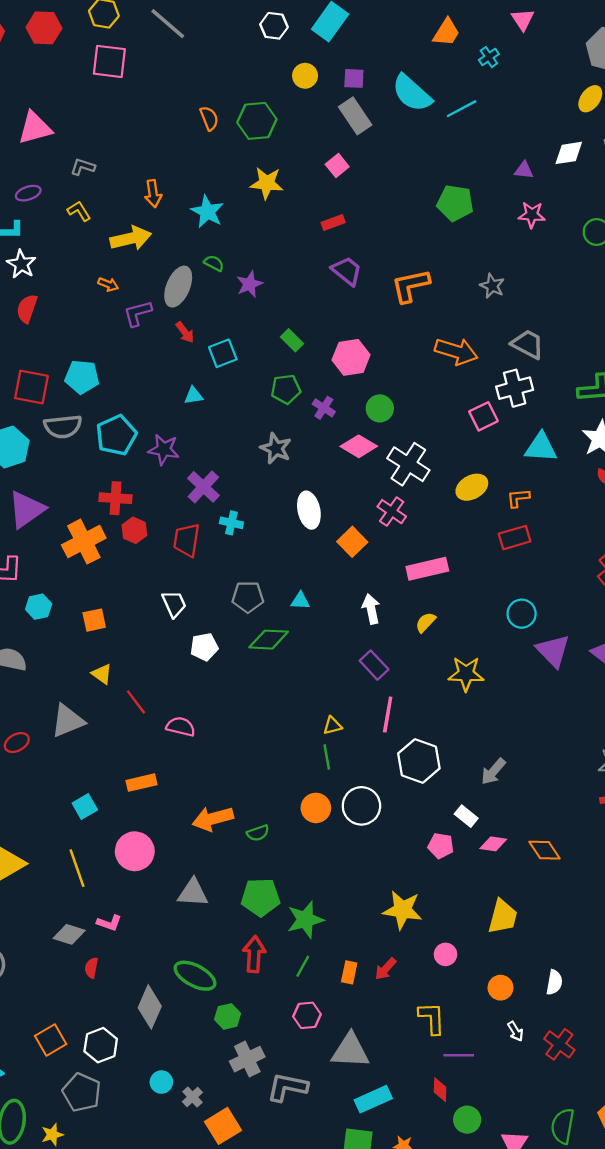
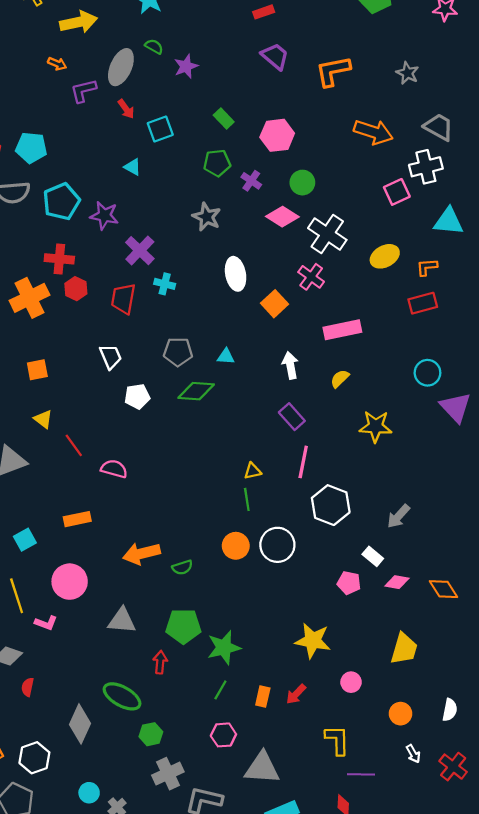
cyan triangle: (193, 396) -> (133, 167), turned 36
pink L-shape: (109, 923) -> (46, 623), moved
red arrow: (254, 954) -> (160, 662), moved, size x0.7

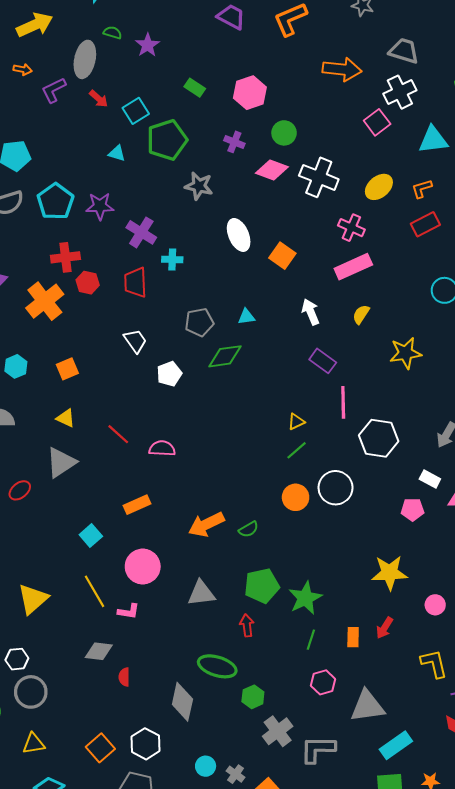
green pentagon: (217, 163) -> (167, 140), moved, size x1.5
pink cross: (311, 277) -> (351, 228), moved
yellow triangle: (43, 419) -> (66, 418), moved
green line: (247, 499) -> (297, 450), turned 70

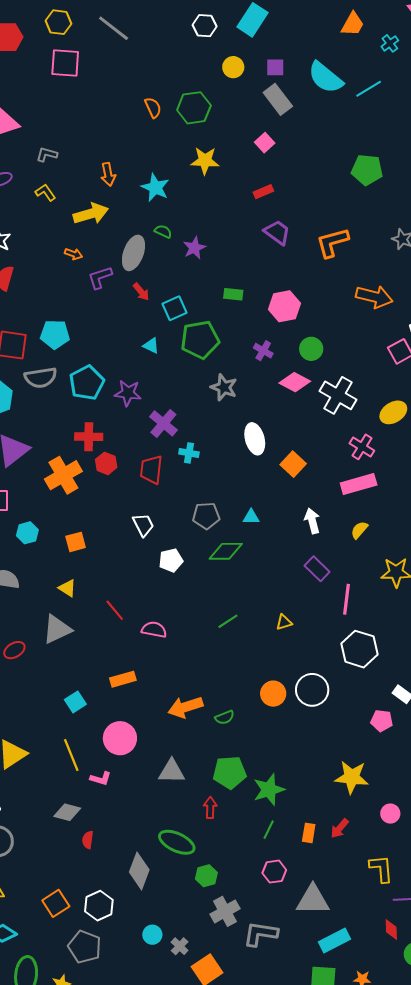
green rectangle: (195, 88) -> (233, 294), turned -36
pink line: (343, 402) -> (347, 599), moved
green line: (297, 450) -> (228, 621), moved

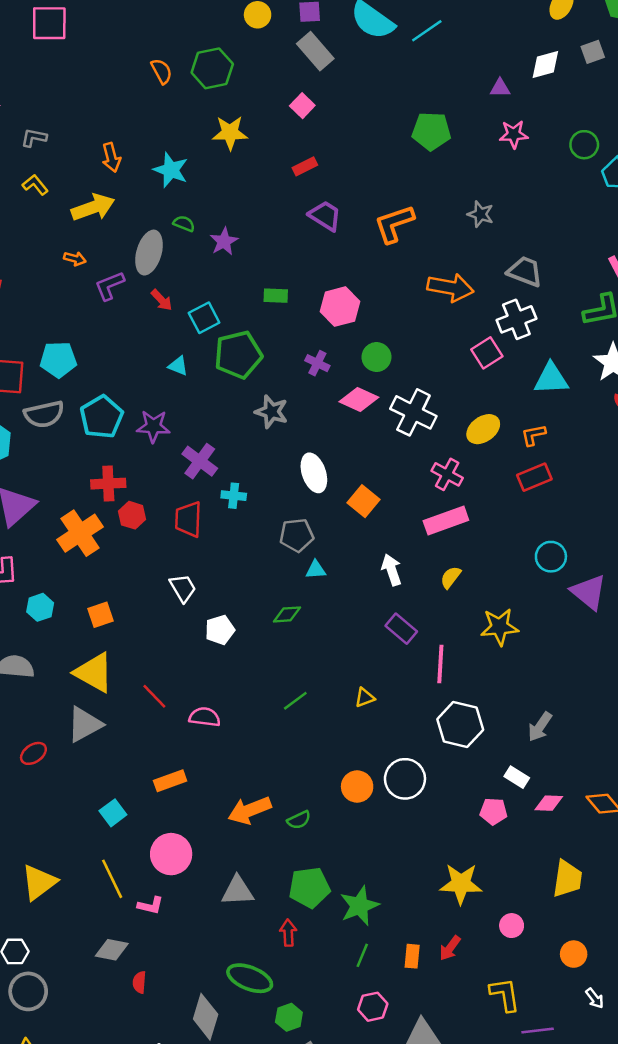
gray pentagon: (206, 516) -> (297, 535), moved
green diamond: (226, 551) -> (287, 614), size x0.7
yellow triangle: (67, 588) -> (94, 673), size x1.8

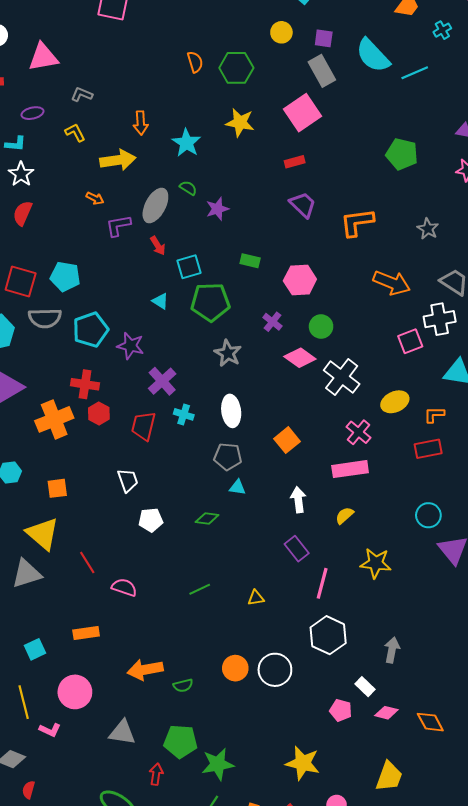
pink square: (302, 106) -> (303, 113), size x1.8
white ellipse: (314, 473) -> (231, 411), moved
gray arrow: (540, 727) -> (392, 650), turned 145

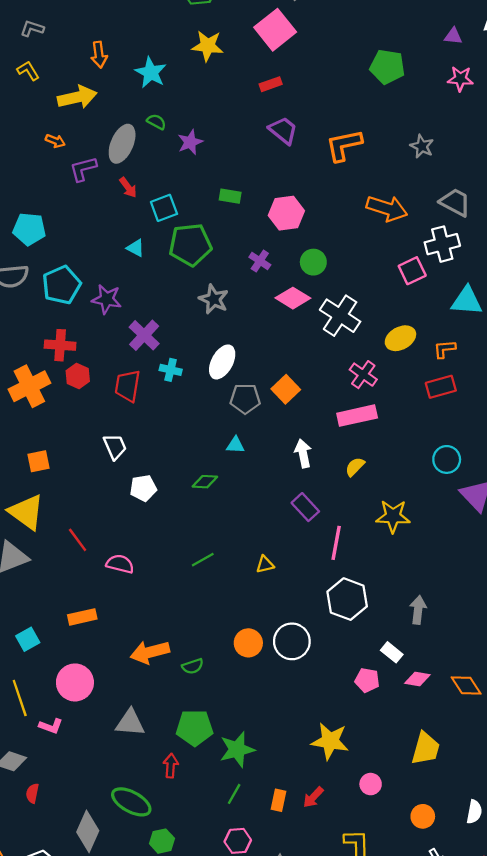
white ellipse: (231, 411) -> (222, 362), turned 40
gray pentagon: (228, 457) -> (245, 399), moved

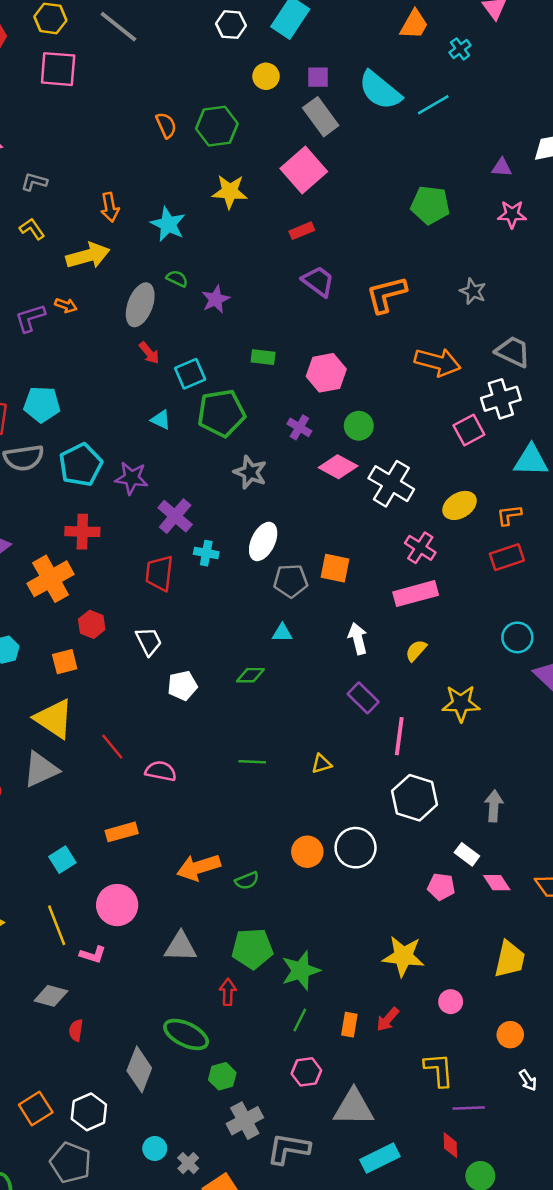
purple L-shape: (83, 169) -> (30, 318), moved
red hexagon: (78, 376) -> (92, 624), moved
orange square: (286, 389) -> (335, 568), turned -32
green line: (203, 560) -> (252, 762), turned 35
pink diamond: (417, 679) -> (497, 883), turned 50

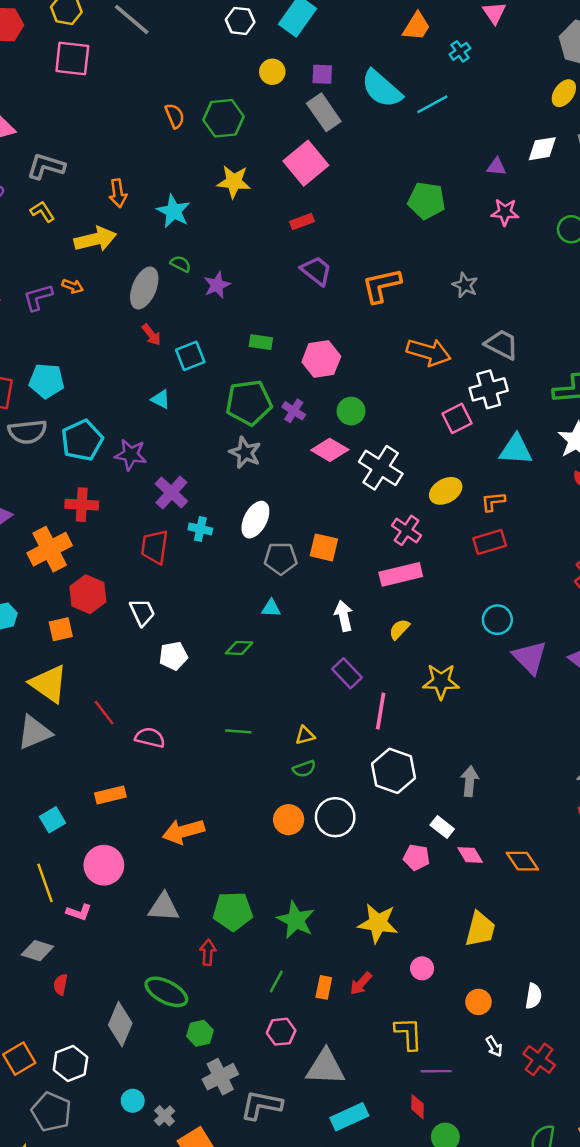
gray L-shape: (34, 182) -> (46, 166), size x1.5
green pentagon: (221, 413) -> (249, 403), moved
red hexagon: (92, 624) -> (88, 594), size x1.4
green semicircle: (247, 881) -> (304, 769), moved
green star: (301, 971) -> (296, 920), moved, turned -30

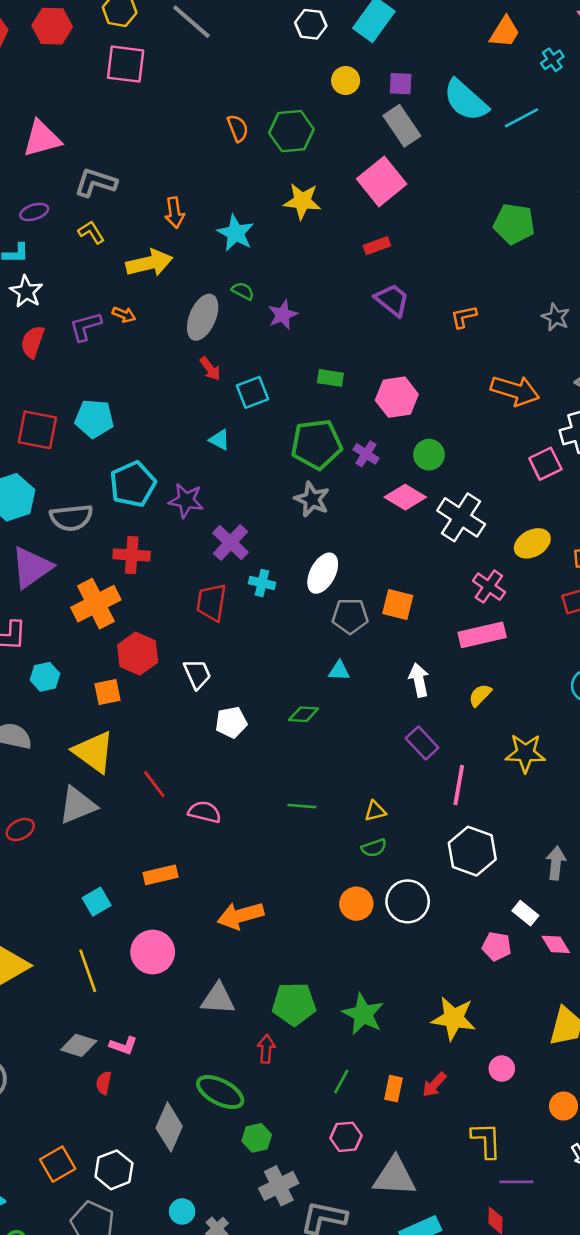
orange L-shape: (382, 285) -> (464, 317), size x0.6
gray semicircle: (27, 432) -> (71, 518), moved
pink L-shape: (79, 912) -> (123, 1046), moved

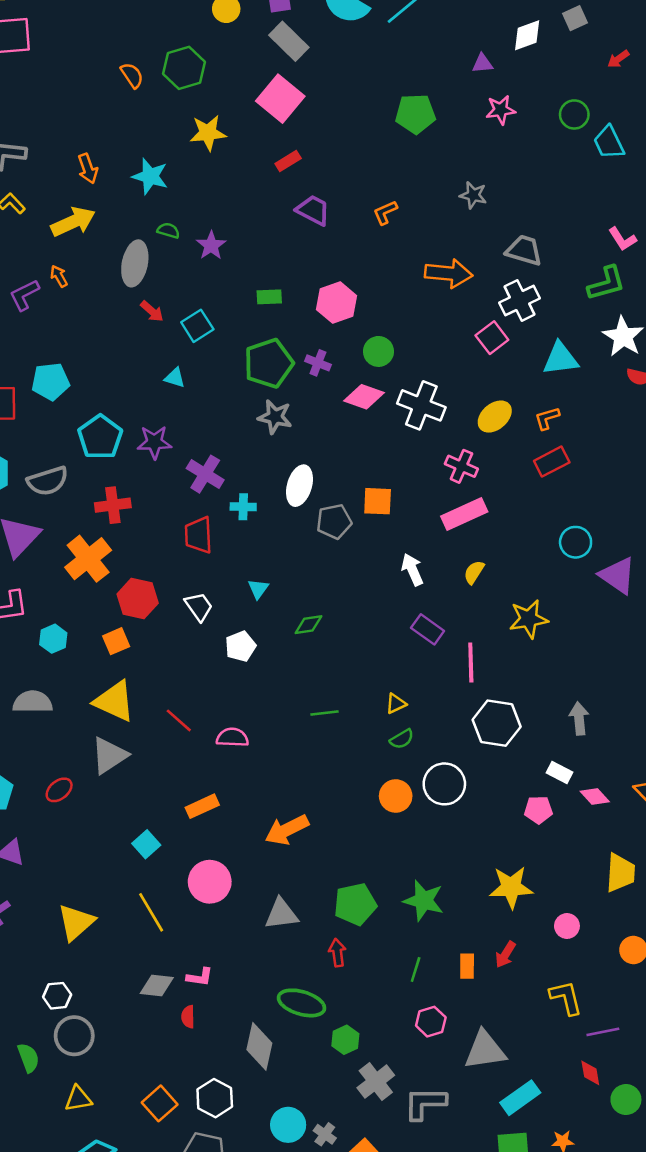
orange arrow: (124, 315) -> (59, 276), turned -130
cyan triangle: (339, 671) -> (258, 589), moved, turned -45
cyan circle: (182, 1211) -> (288, 1125), size x1.4

